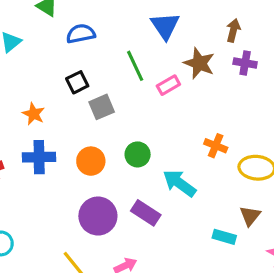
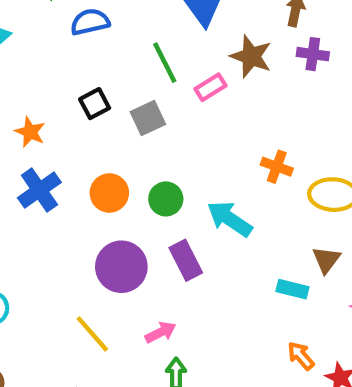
black square: (77, 82) -> (95, 104), moved
gray square: (102, 107) -> (148, 118), moved
green circle: (138, 154) -> (166, 199), moved
blue cross: (39, 157) -> (39, 190), turned -32
purple rectangle: (146, 213) -> (186, 260), turned 32

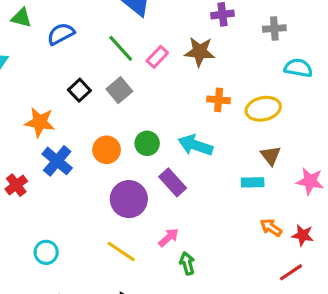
brown star: (251, 56) -> (200, 52), moved
orange star: (30, 132) -> (40, 122), size x1.4

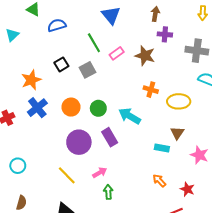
gray cross: (274, 29) -> (197, 51), size x1.5
orange star: (40, 122) -> (31, 80), turned 30
orange arrow: (271, 227) -> (159, 181), moved

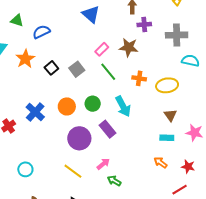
green line: (94, 43) -> (108, 72), moved
orange star: (31, 80) -> (25, 59), moved
cyan arrow: (130, 116) -> (123, 106), turned -140
cyan rectangle: (162, 148) -> (167, 138), moved
green arrow: (108, 192) -> (114, 181), turned -48

